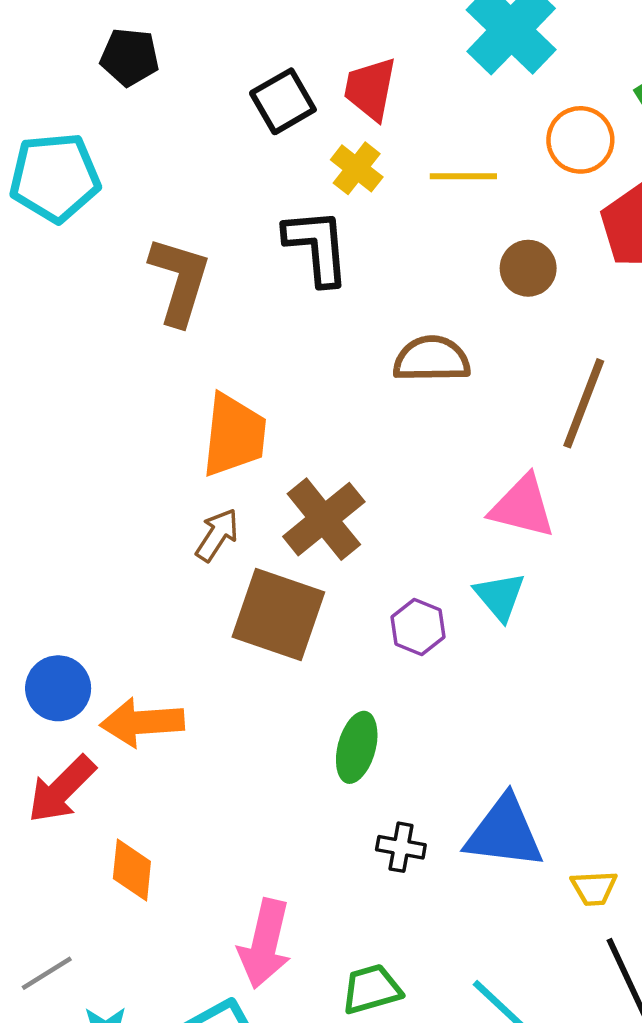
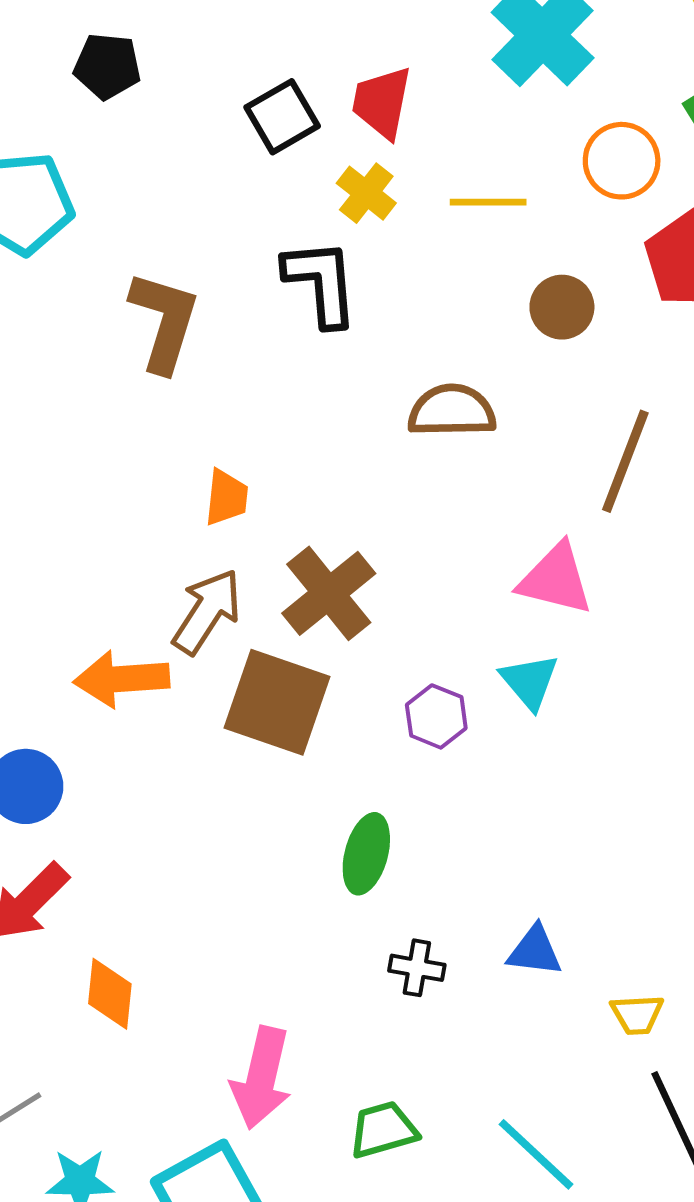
orange trapezoid: (234, 435) -> (226, 498), size x0.6
brown arrow: (217, 535) -> (207, 612), size x1.4
orange arrow: (142, 722) -> (122, 679), moved
blue triangle: (504, 832) -> (535, 951), size x0.6

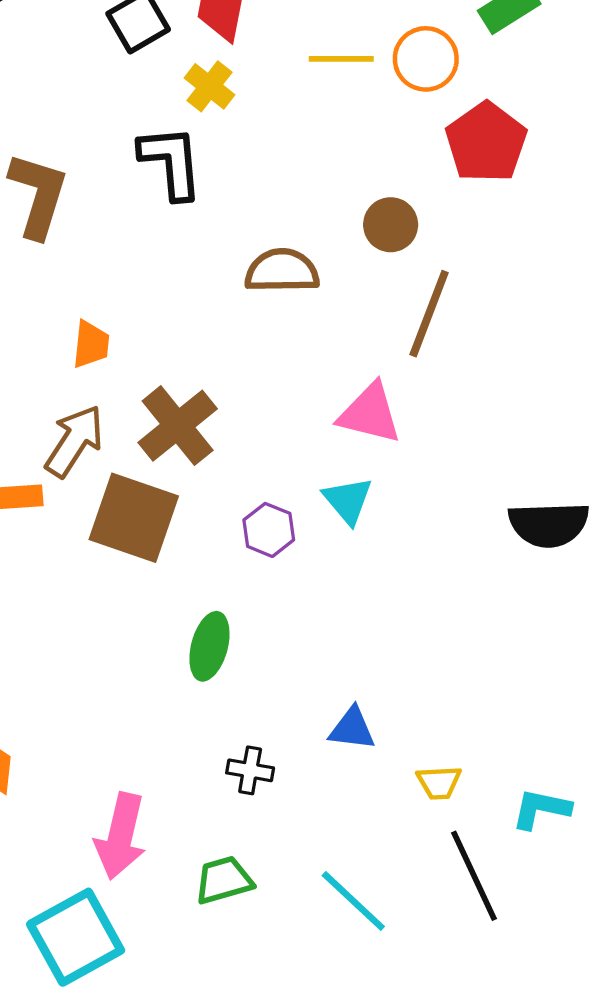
yellow line: (488, 202) -> (341, 59), moved
brown circle: (562, 307) -> (391, 225), moved
black cross: (417, 968) -> (250, 770), moved

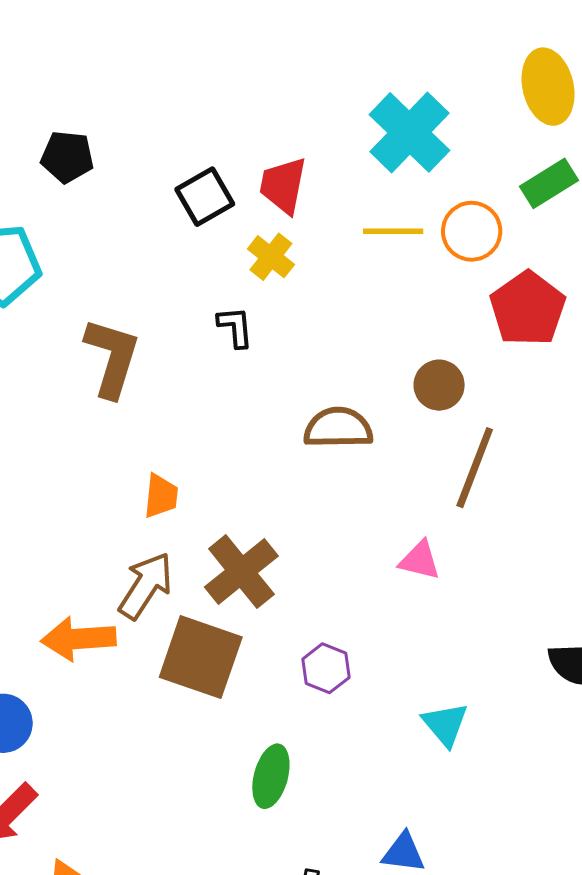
black L-shape: (171, 162) -> (235, 327), size x0.6
pink triangle: (370, 414) -> (420, 560), size x0.7
cyan triangle: (348, 500) -> (445, 724), moved

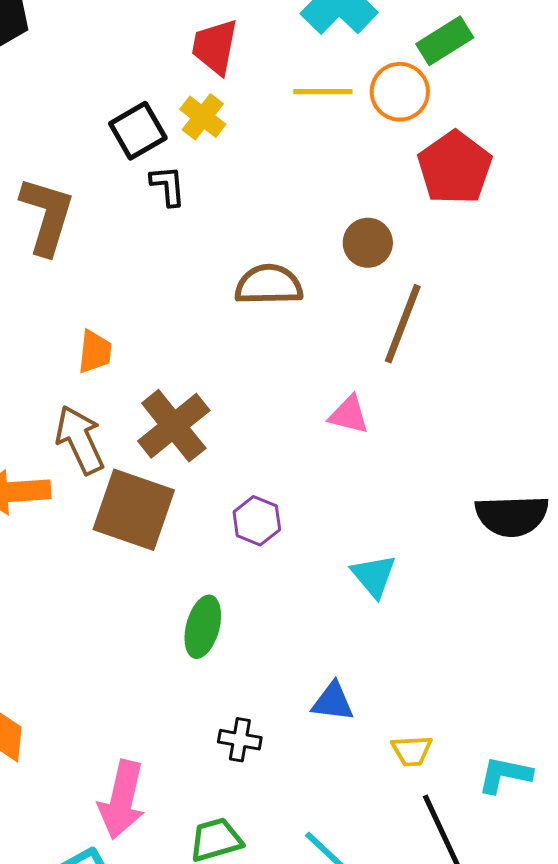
green rectangle: (549, 183) -> (445, 41), moved
black square: (205, 197) -> (138, 131), moved
brown arrow: (146, 586) -> (80, 440), turned -58

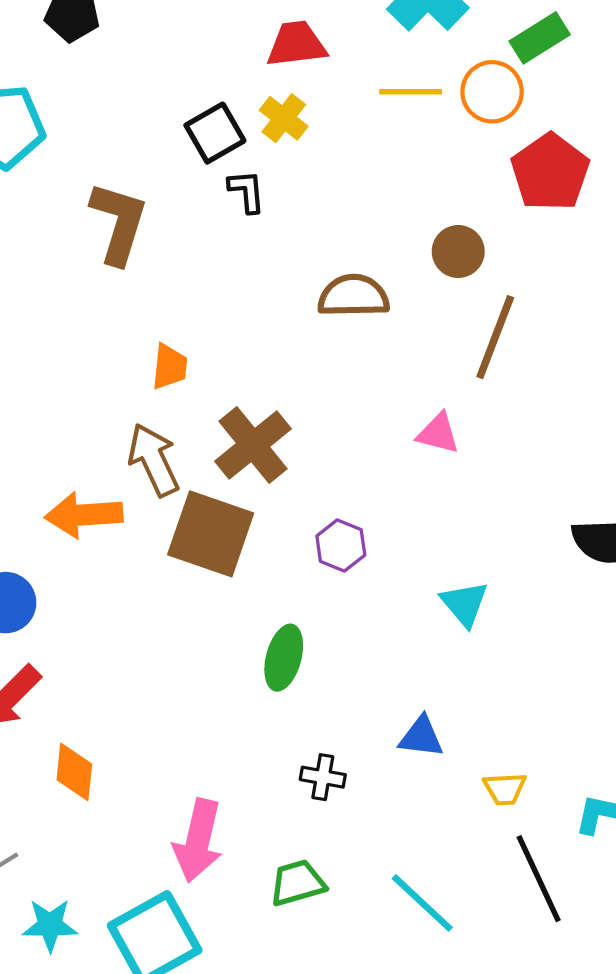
red trapezoid: (215, 47) -> (296, 44), turned 72

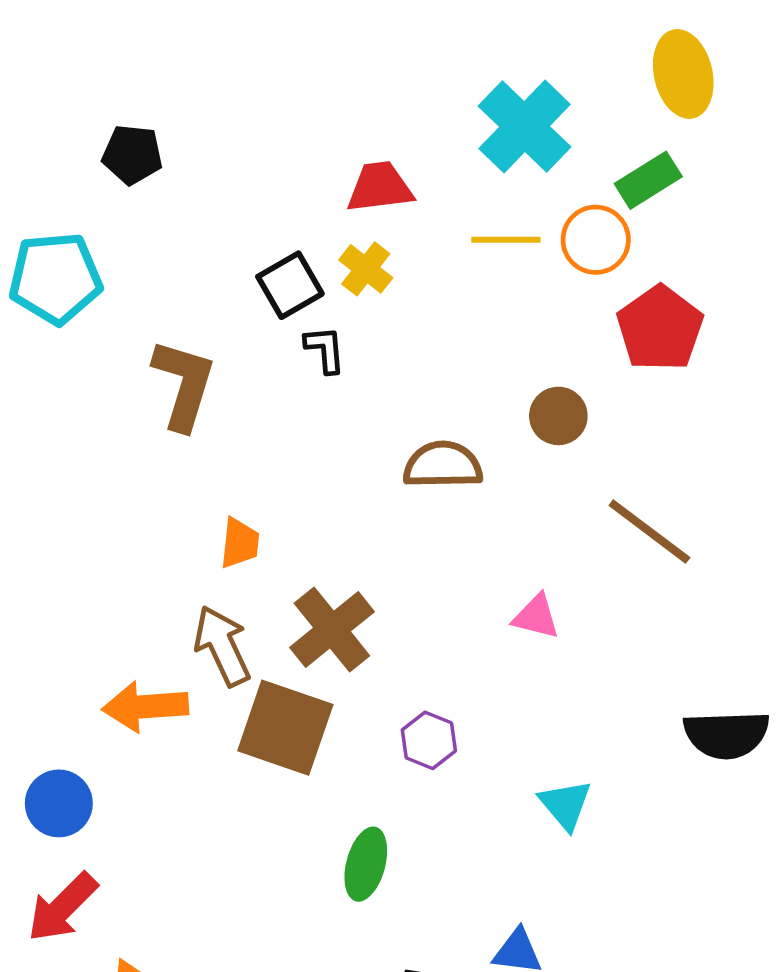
brown line: (495, 337) -> (649, 531), moved, turned -74

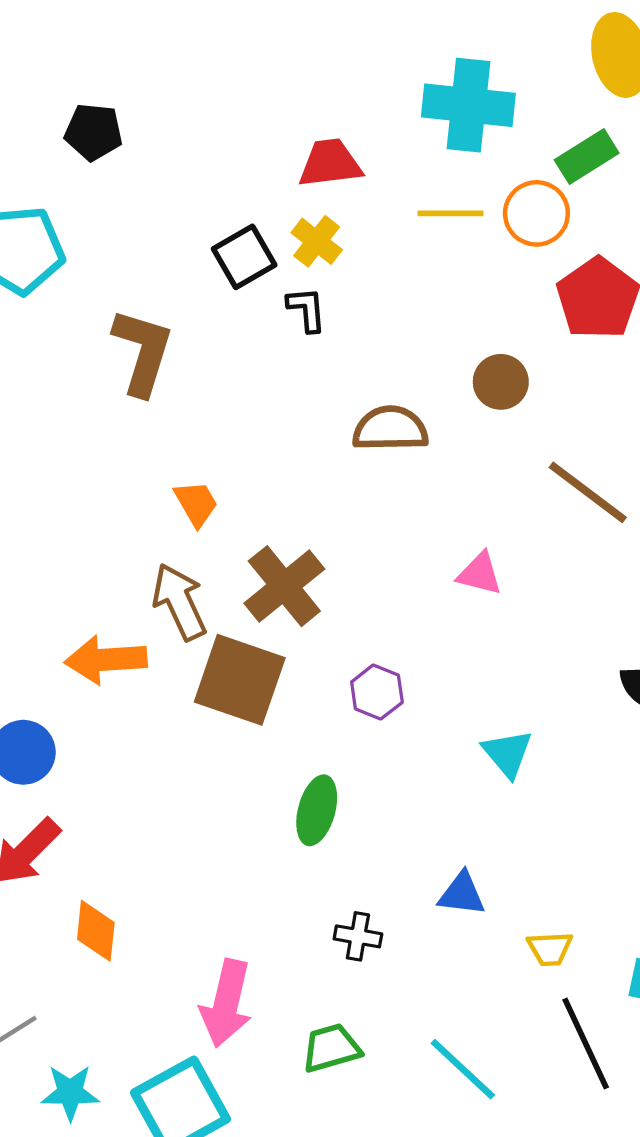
cyan cross: (525, 126) -> (468, 105), turned -38
black L-shape: (325, 349) -> (307, 309), moved
orange trapezoid: (240, 543) -> (196, 503), turned -36

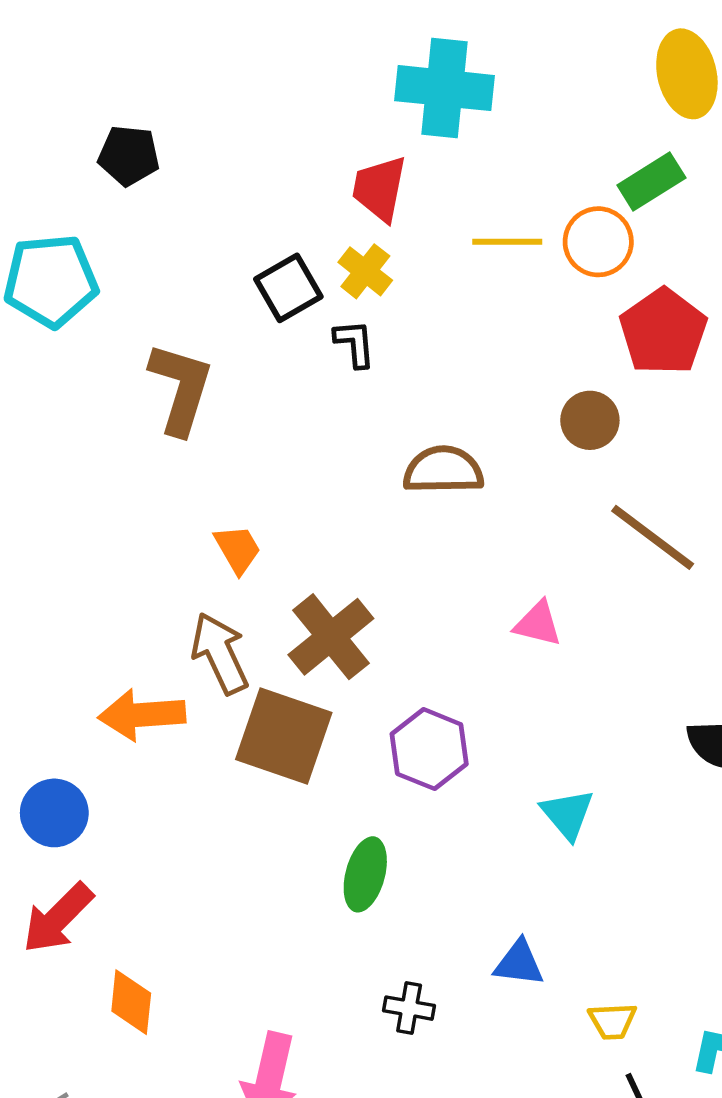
cyan cross: (468, 105) -> (444, 88), moved
red trapezoid: (330, 163) -> (379, 189), turned -72
brown circle: (501, 382) -> (590, 420), moved
purple hexagon: (377, 692) -> (429, 749), size x1.4

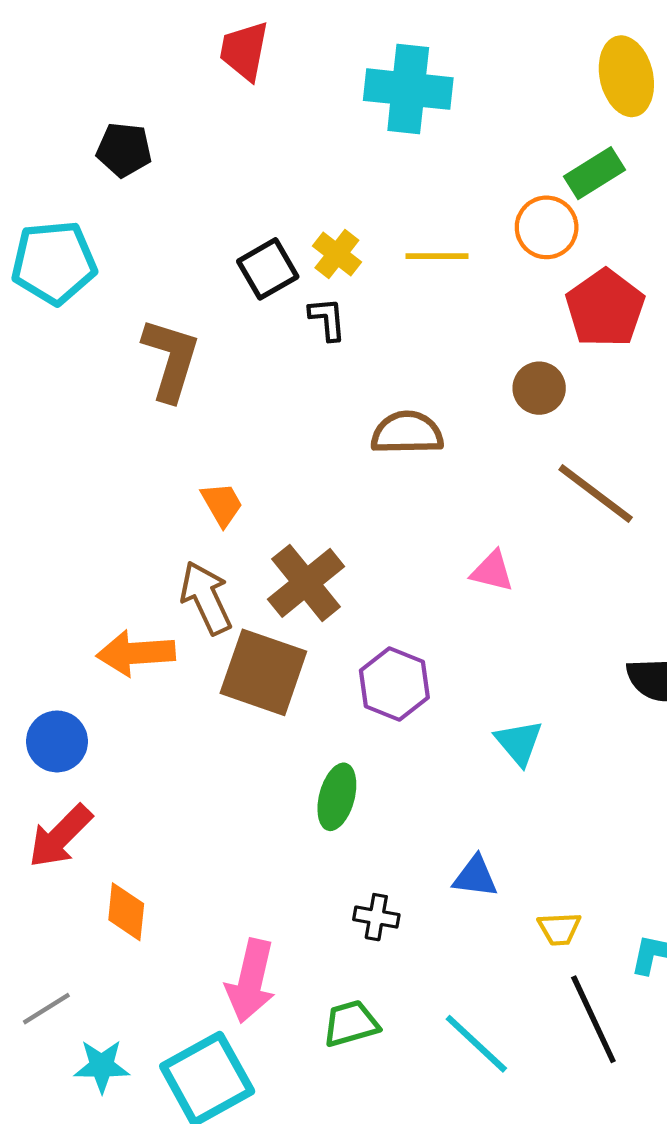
red trapezoid: (379, 189) -> (244, 51), moved
yellow line: (507, 242) -> (437, 256), moved

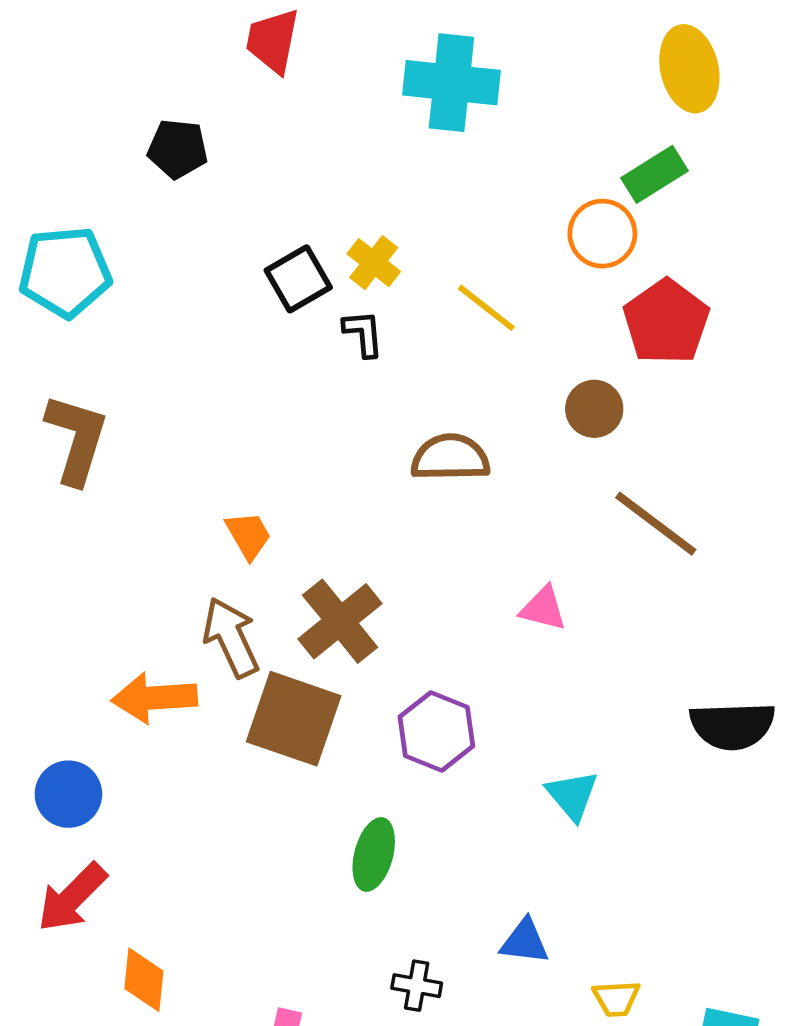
black pentagon: (124, 150) -> (178, 149), moved
yellow line: (437, 256) -> (486, 308), moved, turned 38
brown L-shape: (171, 359) -> (77, 439), moved

